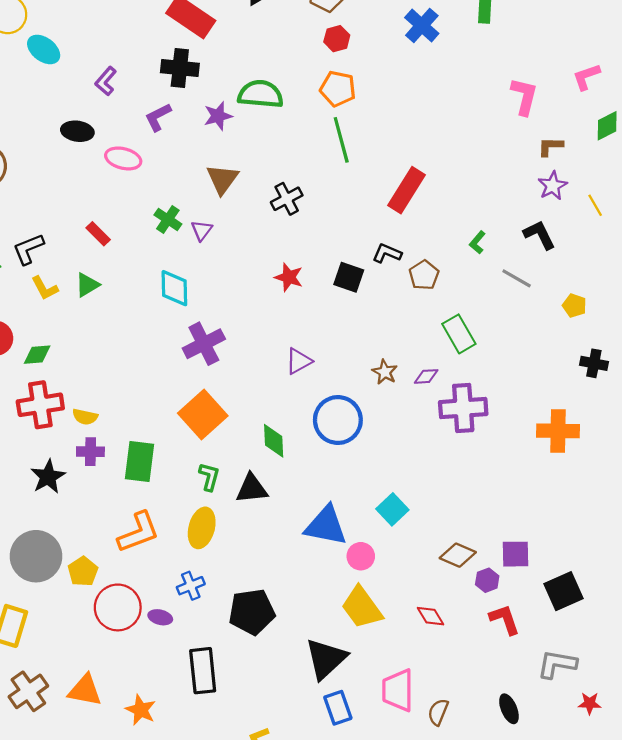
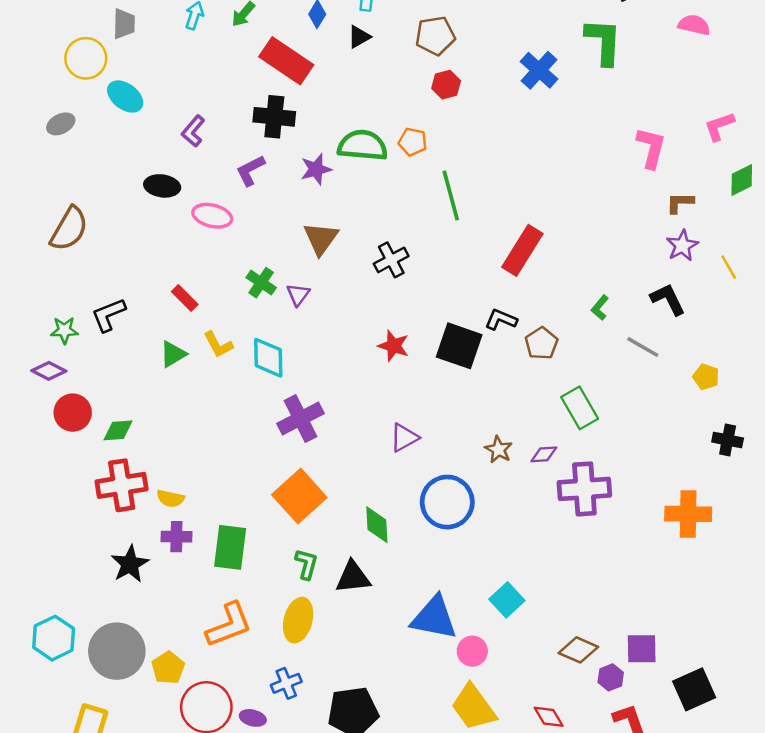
orange pentagon: (338, 89) -> (413, 142), moved, size x0.7
black square: (349, 277) -> (459, 346), size x1.4
yellow L-shape: (45, 288) -> (218, 345), moved

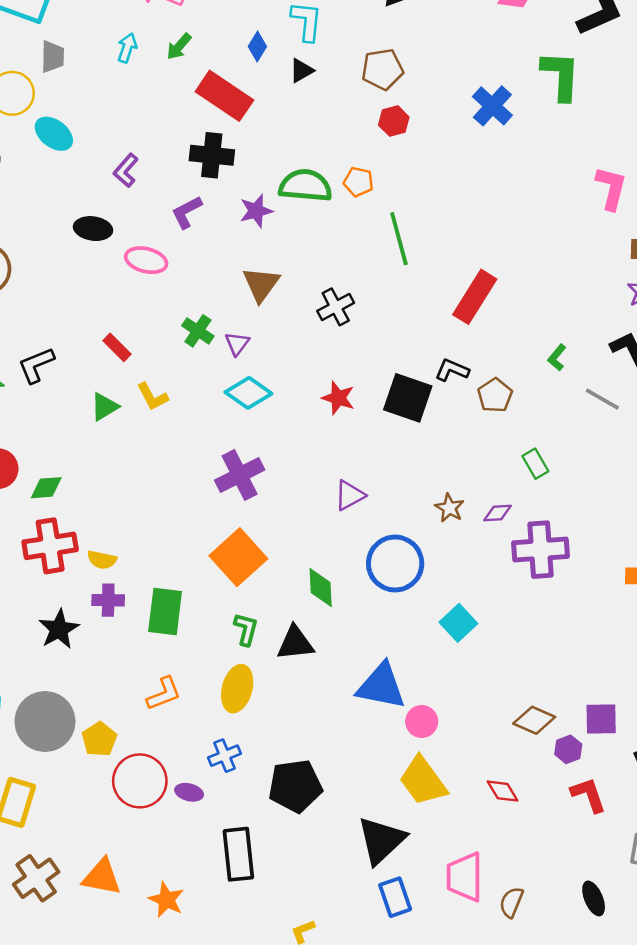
cyan diamond: (268, 358) -> (248, 393), moved, turned -54
green rectangle: (580, 408) -> (535, 464), size x0.7
cyan square: (507, 600) -> (458, 623), moved
orange L-shape: (229, 625) -> (164, 694), size x0.7

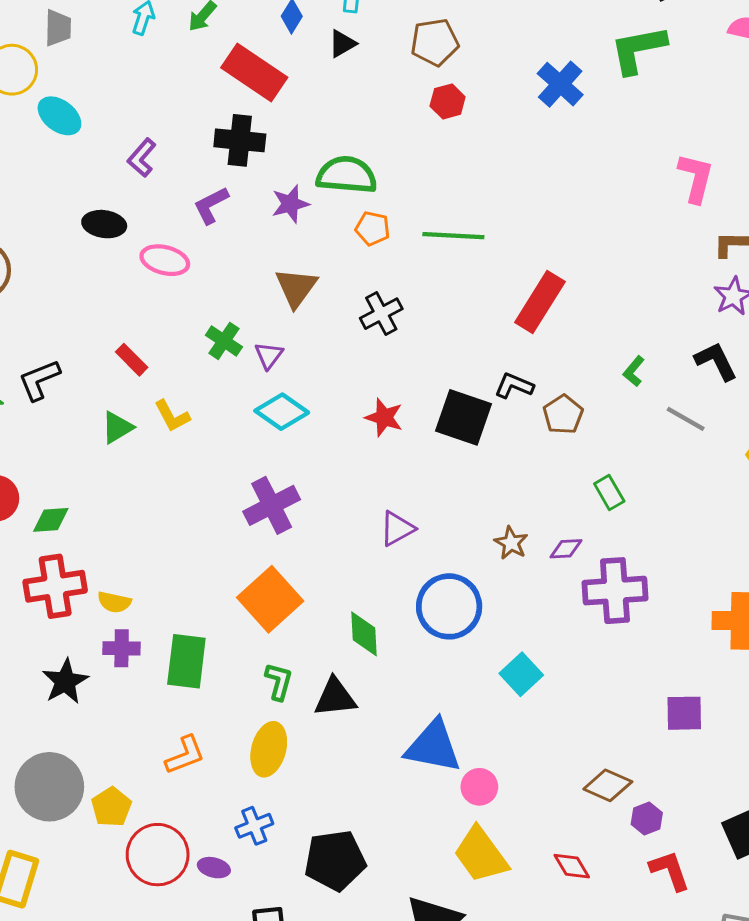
green L-shape: (561, 76) -> (638, 49), turned -104
orange pentagon: (358, 182) -> (373, 228), moved
green line: (399, 239) -> (453, 236), turned -72
purple square: (601, 719) -> (684, 713), moved

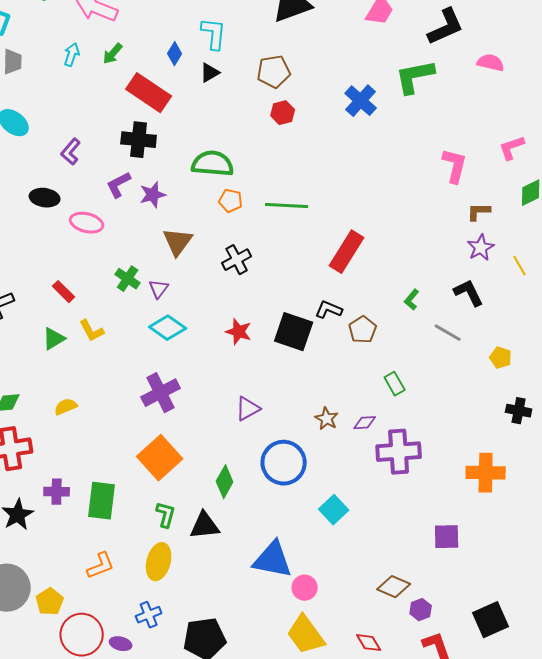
purple star: (290, 204) -> (153, 195), moved
yellow semicircle: (114, 602) -> (66, 407), moved, turned 145
green diamond: (364, 634) -> (225, 482), turned 32

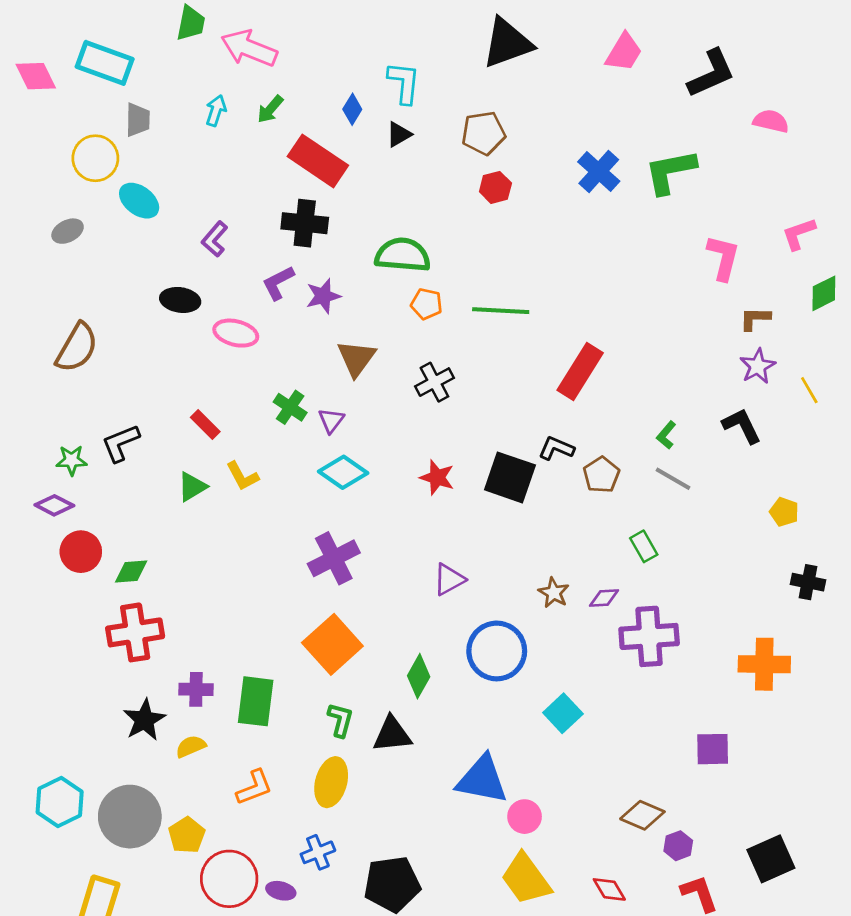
green L-shape: (415, 77) -> (670, 171), moved
gray line: (448, 333) -> (673, 479), moved
yellow semicircle: (66, 407) -> (191, 746), moved

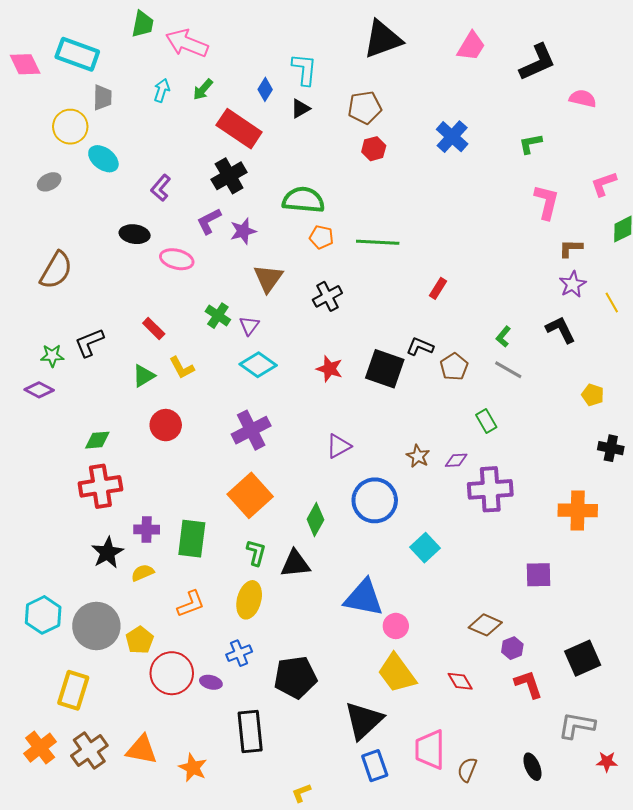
green L-shape: (670, 171) -> (530, 144), moved, size x0.6
black cross: (305, 223) -> (229, 176), turned -36
red rectangle: (580, 372) -> (438, 288), size x0.5
red circle: (81, 552) -> (166, 425), moved

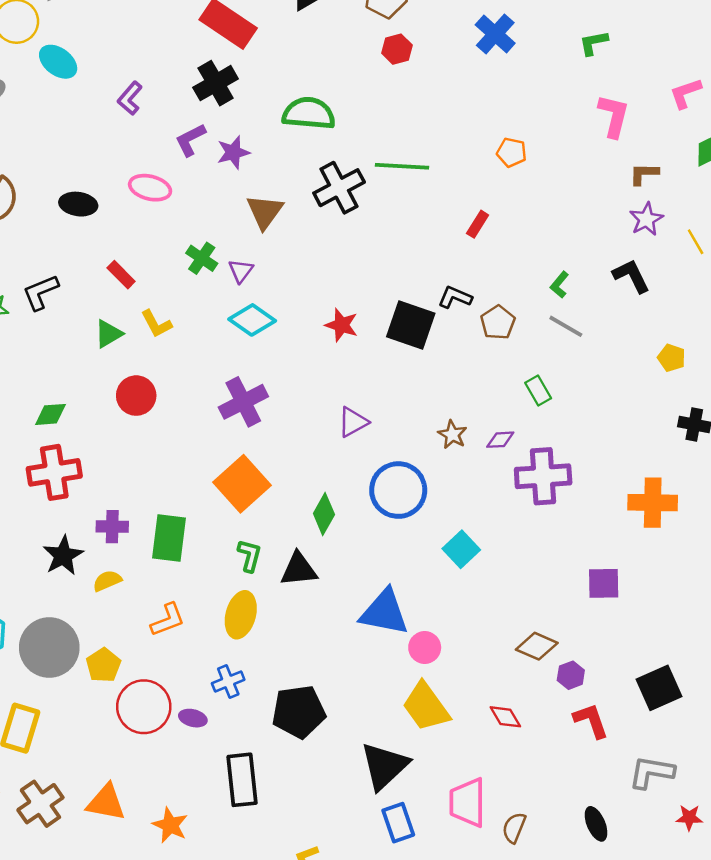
black ellipse: (135, 234) -> (78, 204), moved
orange pentagon: (321, 237) -> (512, 152), moved
black cross: (327, 296) -> (339, 188), moved, size x1.4

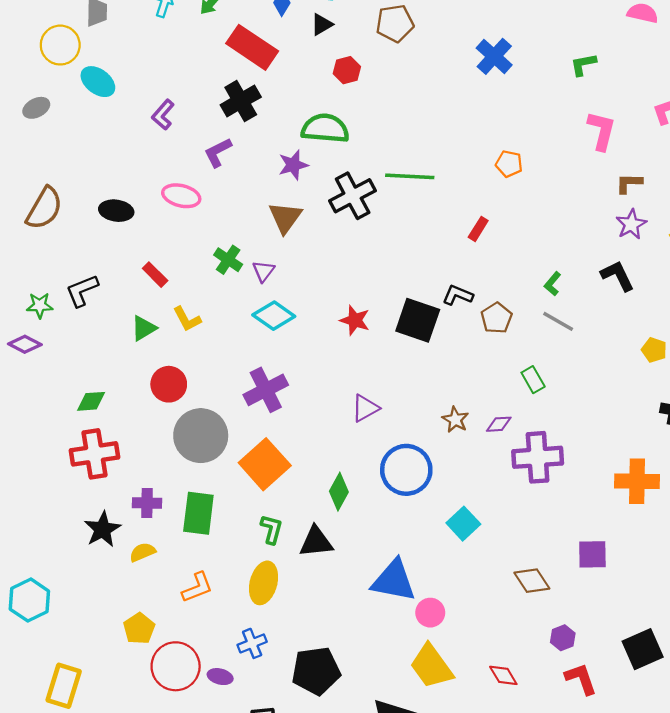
red hexagon: (397, 49) -> (347, 70), moved
purple star: (233, 152) -> (293, 165), moved
brown diamond: (537, 646) -> (532, 581), moved, turned 33
gray circle: (49, 648) -> (201, 436), moved

